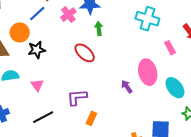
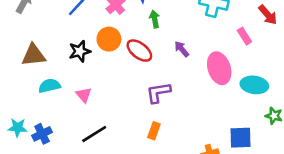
orange circle: (20, 32) -> (109, 39), moved
purple arrow: (127, 87) -> (182, 49), moved
cyan ellipse: (175, 88) -> (254, 85), turned -40
purple L-shape: (77, 97) -> (158, 93), moved

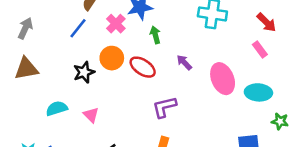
pink rectangle: (244, 36) -> (260, 50), moved
brown triangle: (34, 55) -> (26, 69), moved

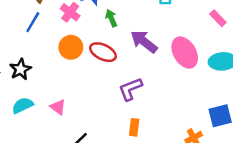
purple arrow: (184, 62) -> (144, 42), size x1.6
black star: (84, 72) -> (20, 69), moved

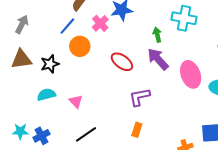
green arrow: (111, 18) -> (157, 35), moved
orange circle: (71, 47) -> (80, 46), moved

